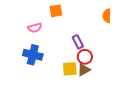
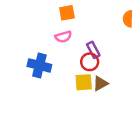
pink semicircle: (35, 28) -> (63, 37), moved
red circle: (85, 57) -> (90, 62), moved

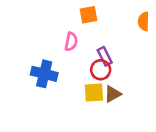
orange square: (67, 13) -> (89, 15), moved
pink semicircle: (63, 37) -> (71, 42), turned -63

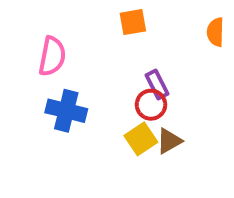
pink semicircle: (71, 42) -> (52, 56), moved, size x1.4
yellow square: (94, 93) -> (141, 139), turned -30

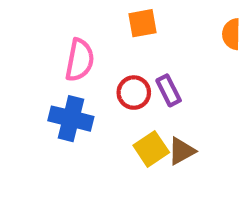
pink semicircle: (52, 56) -> (80, 60), moved
red circle: (151, 105) -> (134, 93), moved

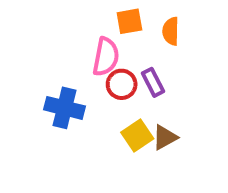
orange semicircle: (231, 34) -> (171, 31), moved
pink semicircle: (80, 60) -> (106, 57), moved

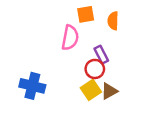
red circle: (122, 84) -> (95, 69), moved
blue cross: (64, 108) -> (32, 86), moved

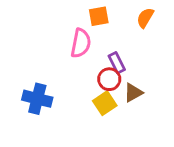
orange semicircle: (113, 21) -> (145, 18), moved, turned 30
brown triangle: (109, 91) -> (133, 93), moved

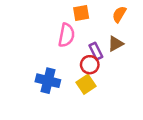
brown triangle: (133, 93) -> (116, 44), moved
blue cross: (37, 99) -> (48, 81), moved

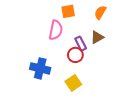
yellow square: (86, 84) -> (73, 83), moved

